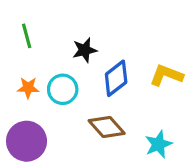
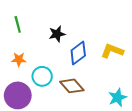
cyan circle: (63, 89) -> (42, 76), moved
cyan star: (158, 144) -> (117, 98), moved

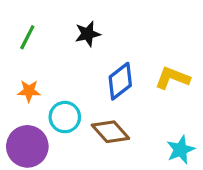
green line: (18, 24) -> (27, 37), turned 42
black star: (57, 34) -> (88, 34), moved

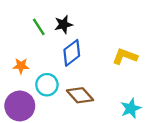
green line: (27, 37) -> (39, 27), moved, turned -60
blue diamond: (120, 81) -> (72, 53), moved

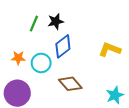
green line: (39, 27) -> (34, 24), turned 56
cyan circle: (47, 85) -> (41, 63), moved

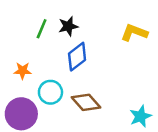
yellow L-shape: (110, 49) -> (134, 33), moved
cyan circle: (41, 63) -> (50, 92), moved

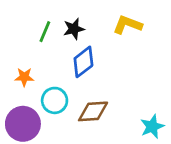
yellow L-shape: (134, 33) -> (127, 25), moved
brown diamond: (86, 102) -> (93, 111), turned -52

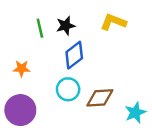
green line: (45, 32) -> (40, 28), turned -36
cyan circle: (55, 100) -> (68, 89), moved
brown diamond: (93, 111) -> (100, 98), moved

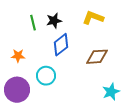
cyan circle: (68, 89) -> (46, 76), moved
brown diamond: (100, 98) -> (97, 57), moved

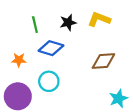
black star: (54, 21) -> (68, 22), moved
blue diamond: (61, 45) -> (51, 48), moved, turned 55

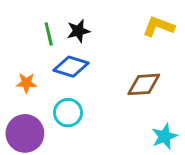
yellow L-shape: (99, 19) -> (159, 27), moved
black star: (68, 22) -> (78, 31), moved

